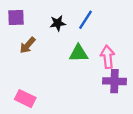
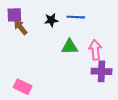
blue line: (86, 20) -> (76, 17), turned 60
brown arrow: (28, 45) -> (20, 27), moved, turned 98

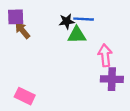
black star: (51, 20) -> (67, 21), moved
green triangle: (70, 47) -> (77, 35), moved

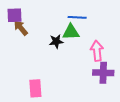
black star: (67, 21) -> (56, 41), moved
pink rectangle: (25, 96) -> (35, 88), moved, turned 60

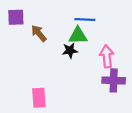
brown arrow: (21, 28) -> (39, 33), moved
black star: (56, 41) -> (70, 51), moved

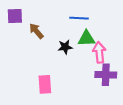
green triangle: (78, 36) -> (86, 38), moved
pink rectangle: (39, 98) -> (45, 84), moved

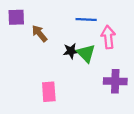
green triangle: (86, 38) -> (86, 53), moved, turned 48
pink arrow: (99, 52) -> (108, 37), moved

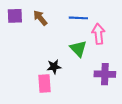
brown arrow: (40, 34) -> (40, 18), moved
black star: (71, 51) -> (54, 67), moved

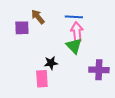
purple square: (15, 16) -> (22, 28), moved
pink arrow: (98, 34) -> (77, 32), moved

